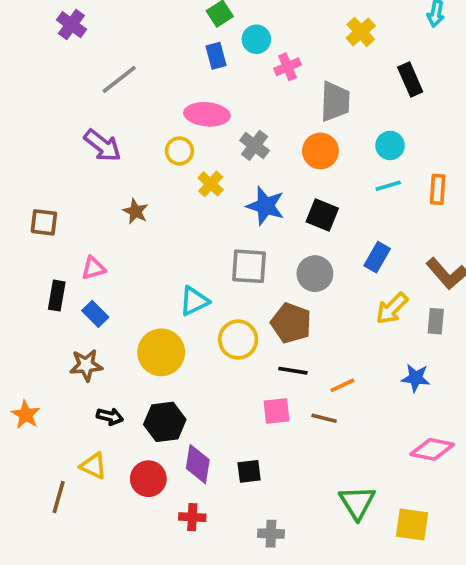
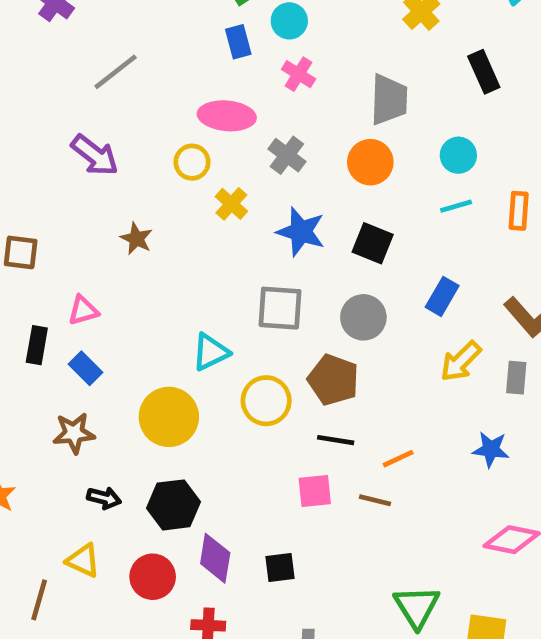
pink cross: (287, 67) -> (299, 74), moved, turned -35

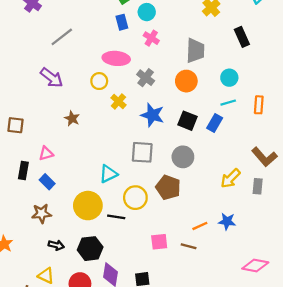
blue rectangle: (442, 296) -> (215, 123), moved
black line: (336, 440) -> (116, 217), moved
blue star: (491, 449) -> (227, 221), moved

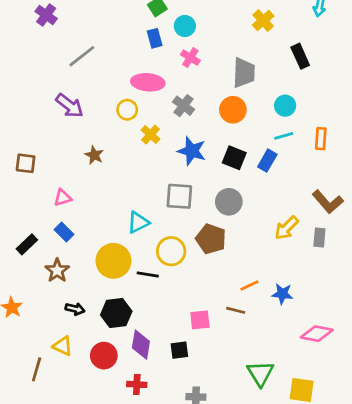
black rectangle: (23, 170) -> (27, 244), moved, turned 36
brown star: (41, 213) -> (57, 270), turned -30
blue star: (227, 221) -> (282, 294), moved
pink square: (159, 242) -> (200, 320), moved

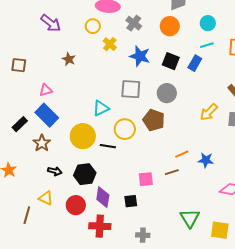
blue rectangle: (64, 232) -> (47, 115), size x1.6
brown line: (236, 310) -> (172, 172), turned -32
red cross: (137, 384) -> (100, 226), size x1.5

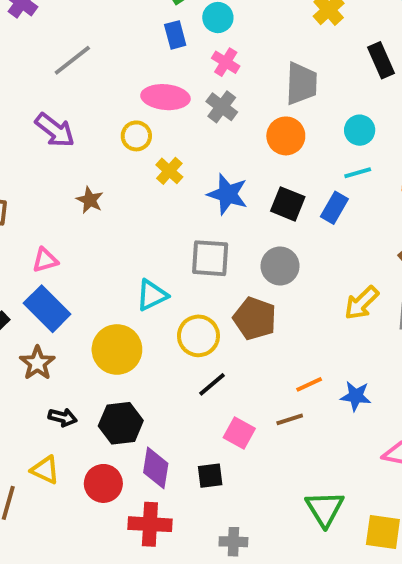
gray cross: (134, 23) -> (222, 107), moved
black line: (108, 146) -> (212, 384), moved, turned -49
pink square: (146, 179) -> (239, 433), turned 35

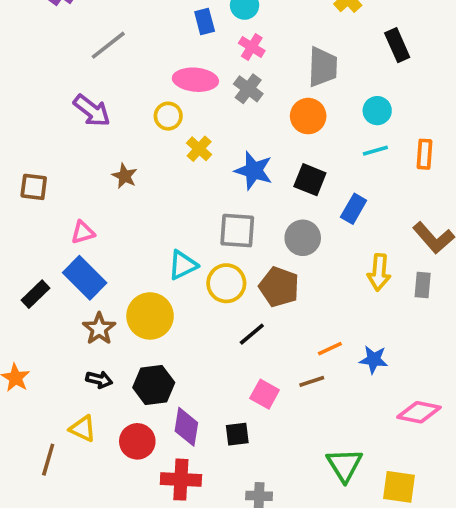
blue rectangle: (334, 208) -> (354, 209), moved
yellow arrow: (362, 303) -> (379, 272), turned -40
yellow circle: (198, 336) -> (226, 283), moved
brown star: (37, 363) -> (99, 329), moved
black line: (212, 384) -> (252, 334), moved

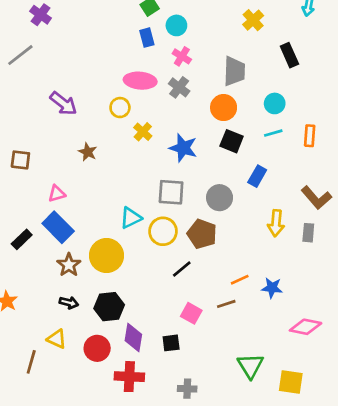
gray line: (108, 45) -> (20, 55), moved
black square: (310, 180) -> (232, 141), moved

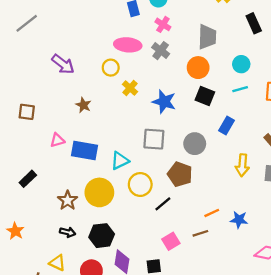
blue rectangle: (58, 227) -> (85, 150), moved, turned -35
yellow circle: (163, 231) -> (140, 185), moved
pink square: (191, 313) -> (171, 241), turned 30

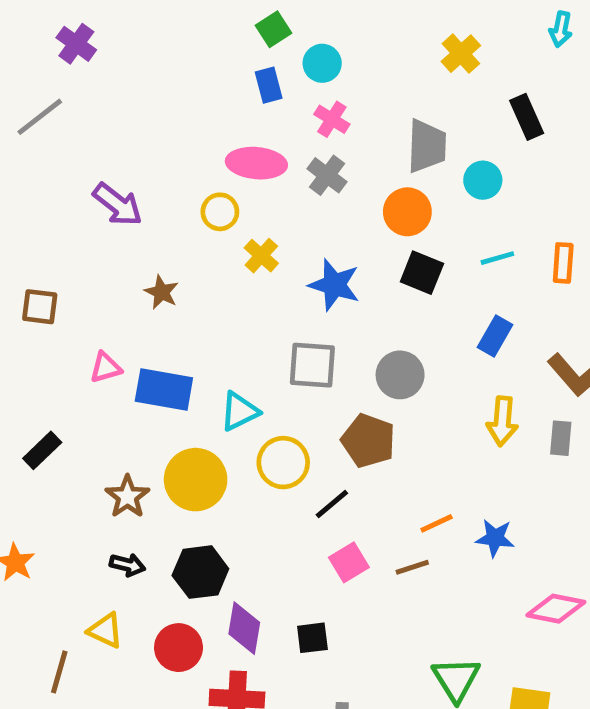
cyan circle: (241, 64) -> (483, 180), moved
blue rectangle: (226, 125) -> (495, 336), moved
pink square: (171, 241) -> (349, 562), moved

